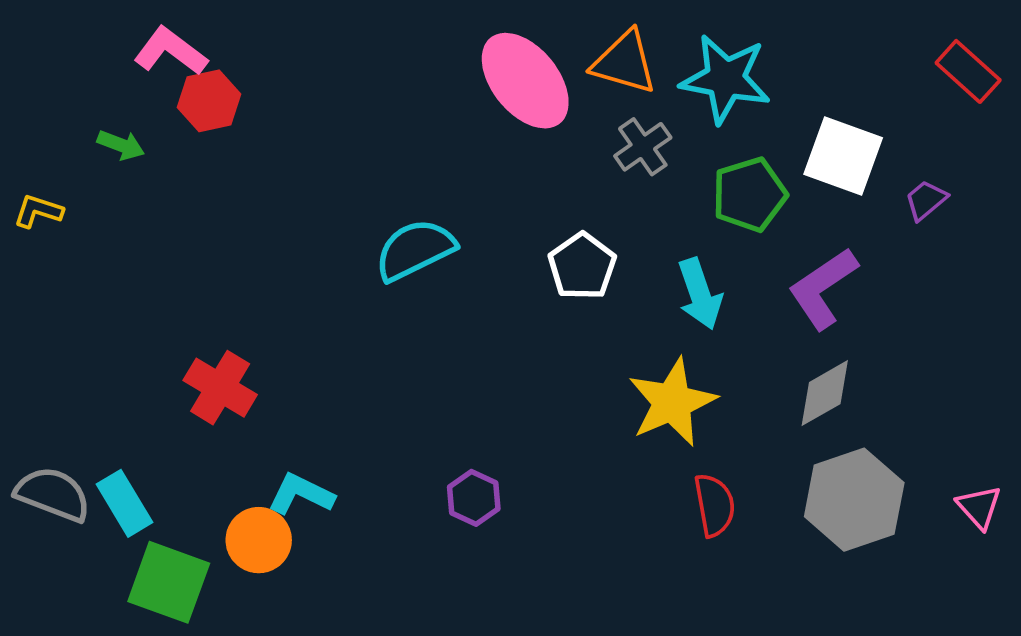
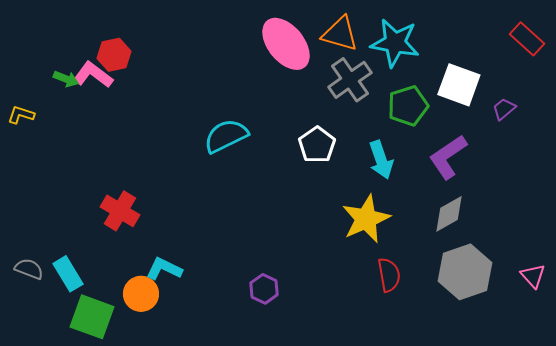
pink L-shape: (170, 51) -> (93, 75), moved
gray cross: (643, 147) -> (350, 80), size x1.4
gray semicircle: (53, 494) -> (29, 269), size x0.7
purple hexagon: (474, 498) -> (264, 289), moved

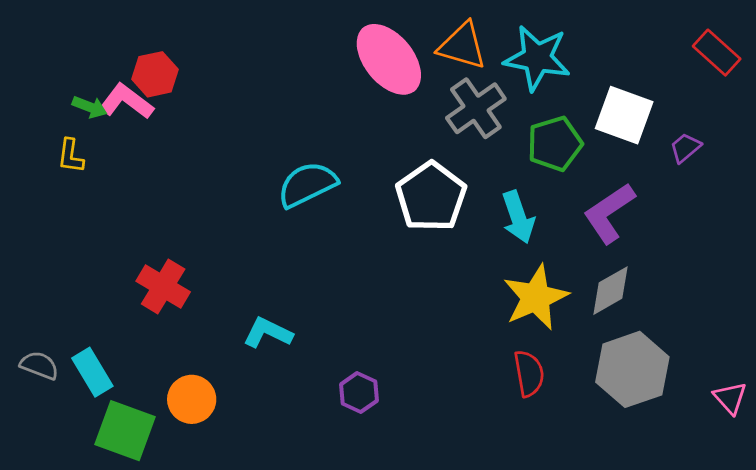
yellow L-shape: (21, 115) -> (71, 156), moved, turned -100
white pentagon: (317, 145) -> (431, 197), size x1.4
yellow star: (366, 219) -> (536, 297), moved
cyan L-shape: (164, 269) -> (268, 333), moved
pink triangle: (533, 276) -> (730, 398), moved

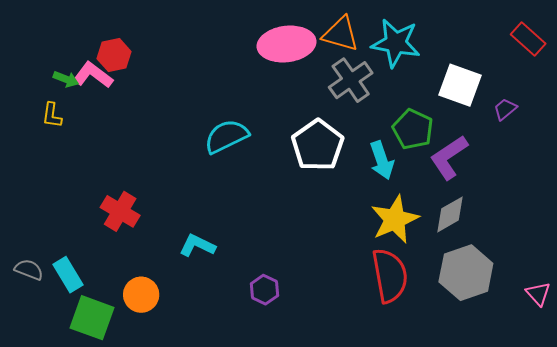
pink ellipse: (389, 59) -> (287, 44), turned -58
green pentagon: (555, 144) -> (413, 129), moved, turned -30
red semicircle: (529, 374) -> (390, 276), size x1.6

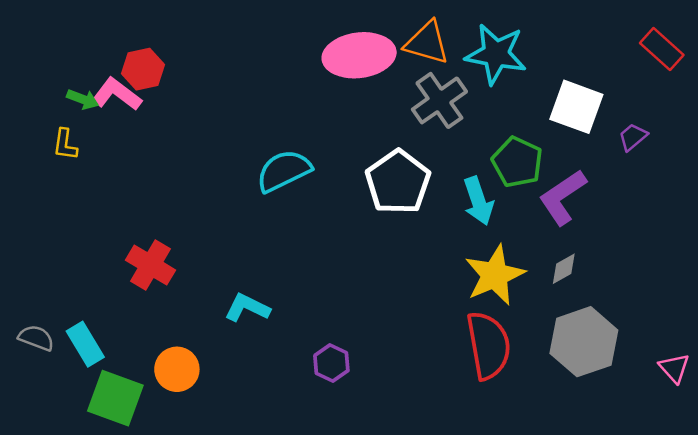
gray diamond: (450, 214) -> (564, 269), size x0.7

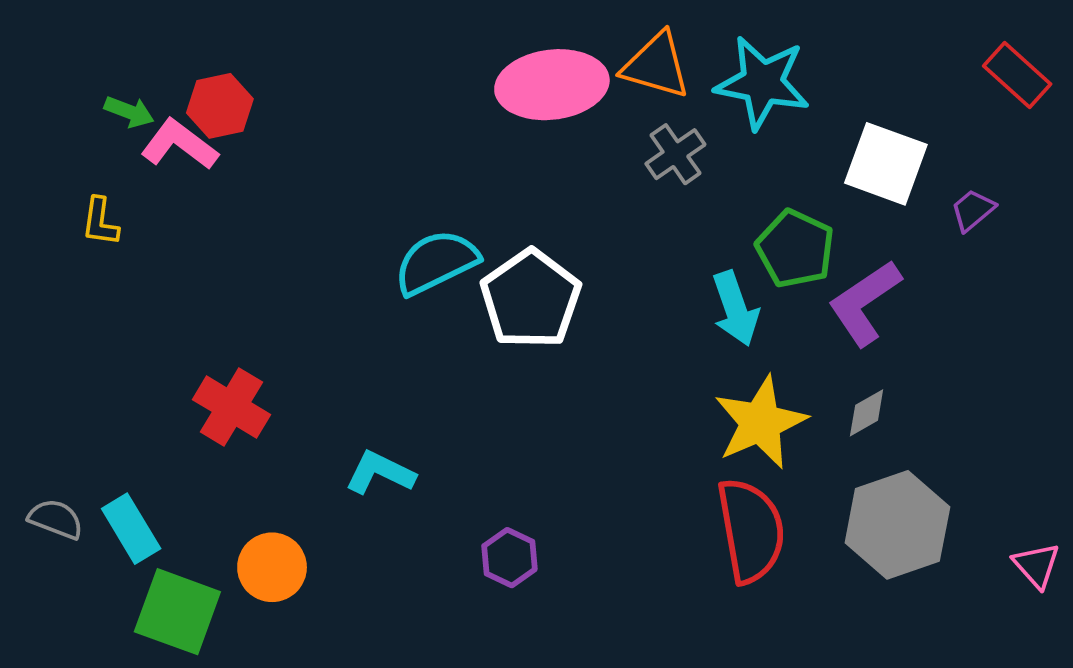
green arrow: (83, 99) -> (129, 112), moved
gray cross: (439, 100) -> (675, 154), size x0.7
white pentagon: (398, 182) -> (531, 299), moved

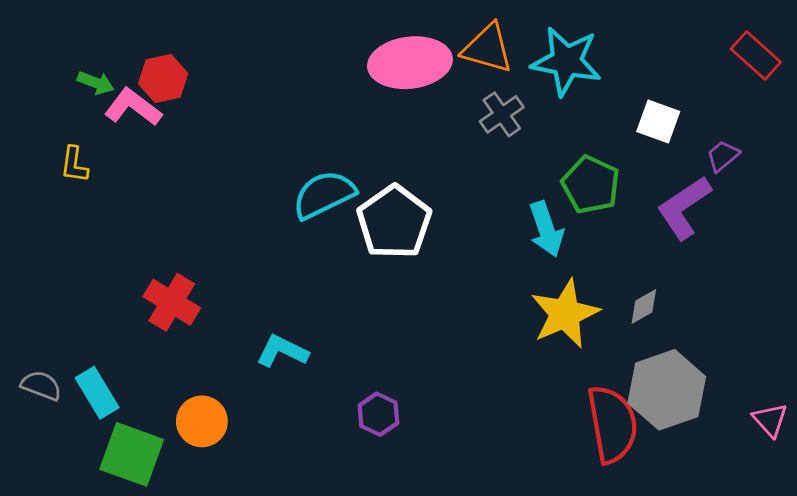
white square: (886, 164) -> (658, 121), size x0.7
purple L-shape: (865, 303) -> (684, 208), moved
red semicircle: (751, 531) -> (612, 424), moved

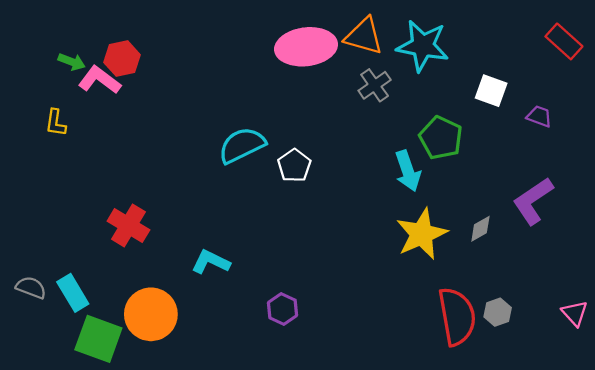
purple trapezoid: (723, 156) -> (539, 116), turned 60
purple L-shape: (684, 208) -> (533, 201), moved
white pentagon: (394, 222) -> (294, 166), size x0.6
gray hexagon: (667, 390) -> (498, 312), moved, size x0.5
orange circle: (202, 421) -> (151, 314), size x1.4

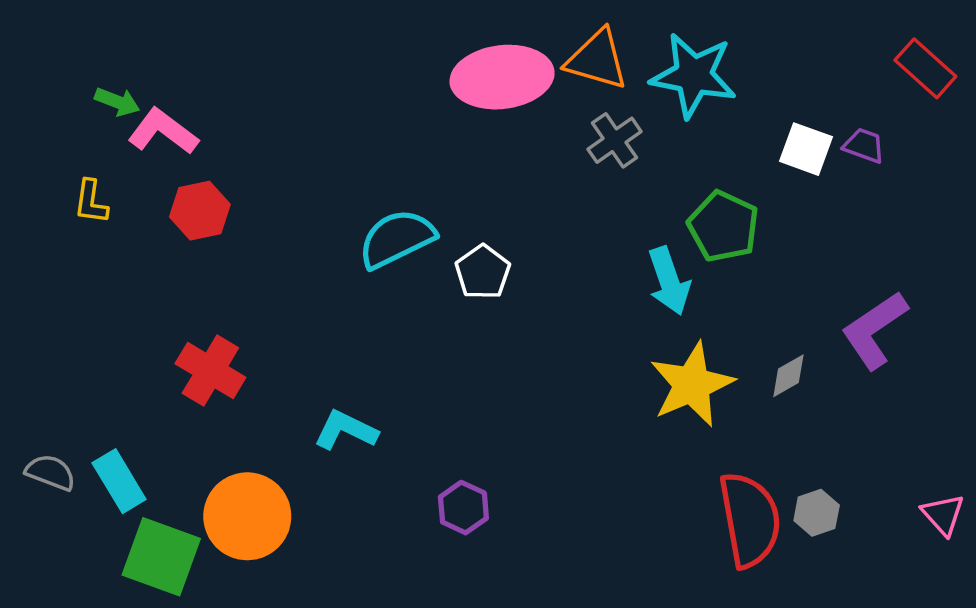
red hexagon: (122, 59) -> (200, 211), moved
purple trapezoid: (539, 116) -> (864, 146), moved

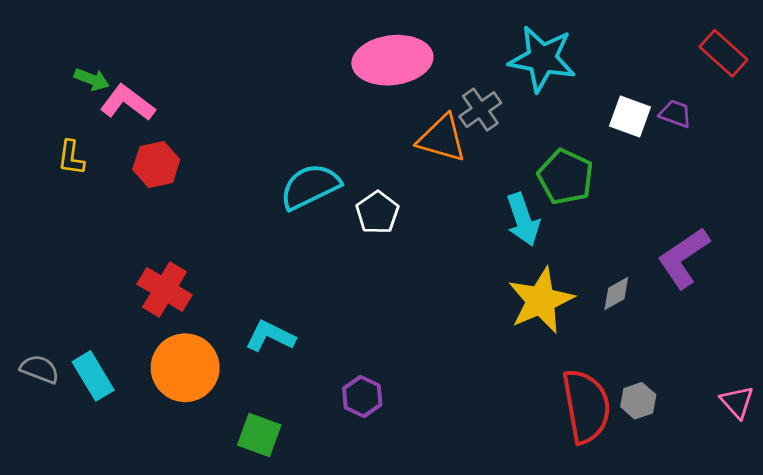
orange triangle: (597, 60) -> (442, 138), moved
orange circle: (247, 516) -> (185, 368), moved
green square: (161, 557) -> (259, 435), moved, size x0.7

